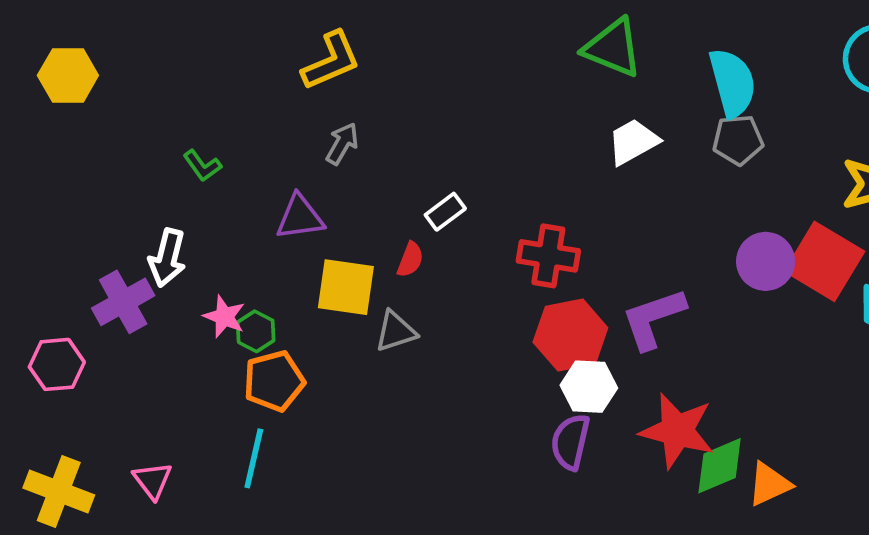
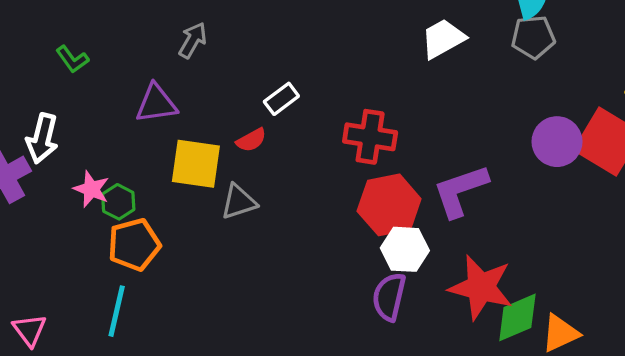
red semicircle: (410, 260) -> (251, 140), turned 40

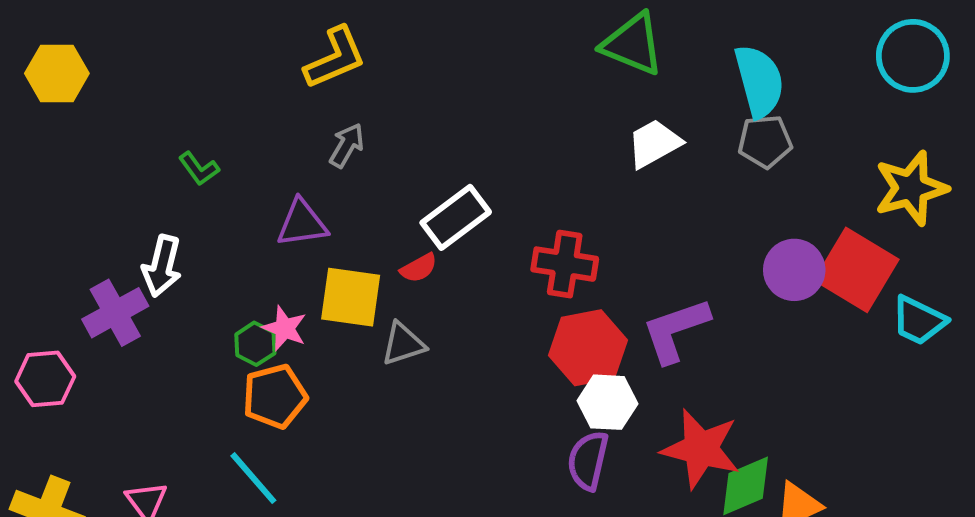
white rectangle: (281, 99) -> (456, 217), size x1.6
pink star: (91, 189) -> (285, 328), moved
cyan line: (117, 311) -> (253, 478), turned -54

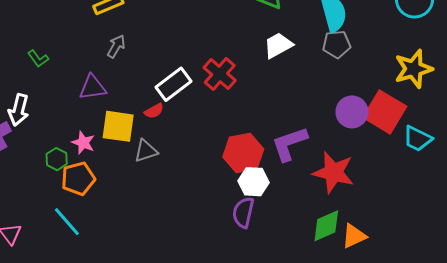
red cross: (565, 264) -> (220, 74), moved, turned 32
green hexagon: (255, 344) -> (57, 159), moved
red star: (701, 449) -> (333, 172), moved

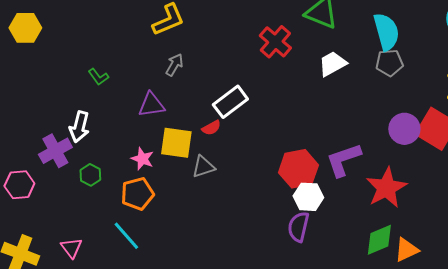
red cross: (220, 74) -> (275, 42), moved
green hexagon: (57, 159) -> (90, 175), moved
red star: (333, 172) -> (386, 188), turned 30

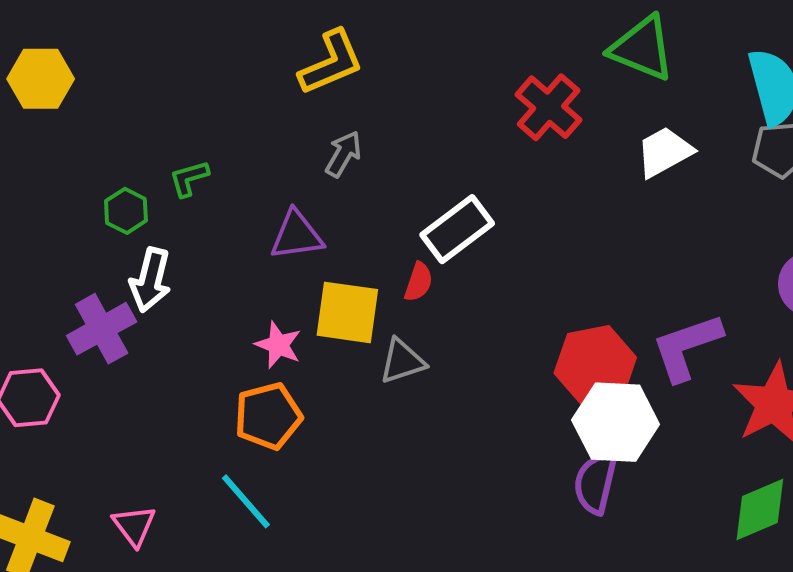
green L-shape: (98, 77) -> (189, 178), turned 110
red semicircle: (211, 128) -> (419, 282), turned -42
green hexagon: (90, 175) -> (126, 211), moved
white hexagon: (308, 197) -> (616, 422), size x1.4

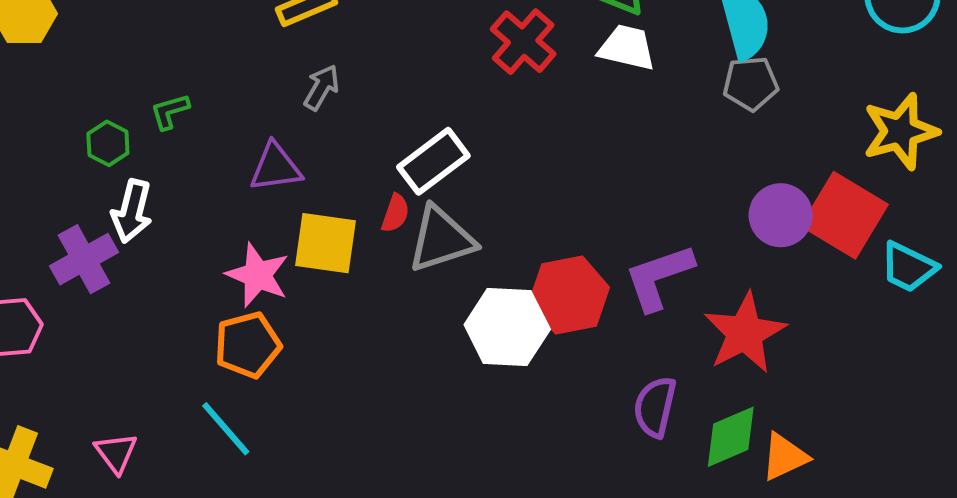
white trapezoid: (664, 152) -> (627, 48), moved, turned 42
pink star: (278, 345) -> (258, 275), size x1.4
gray triangle: (402, 361) -> (441, 239), moved, size x1.5
white hexagon: (616, 422) -> (507, 327), moved
purple semicircle: (595, 483) -> (655, 407), moved

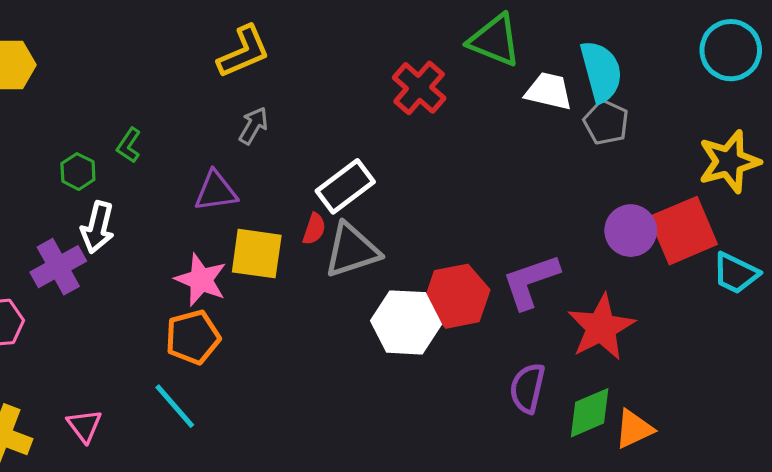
white trapezoid: (627, 48) -> (549, 91), moved
gray pentagon: (751, 83) -> (606, 122), turned 30
green L-shape: (170, 111) -> (129, 145), turned -40
red square: (845, 215) -> (683, 231), turned 36

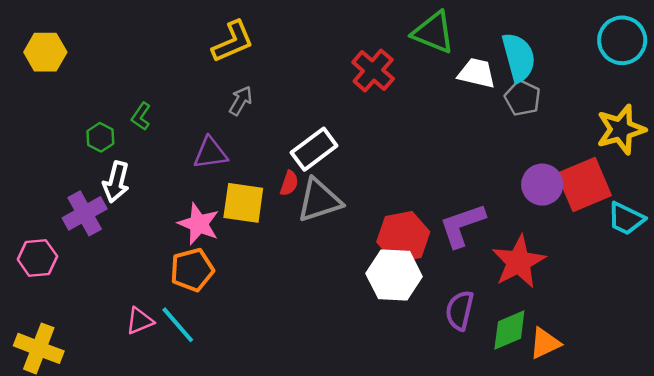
white hexagon: (406, 322) -> (394, 275), moved
pink triangle: (84, 426) -> (140, 321), moved, turned 44

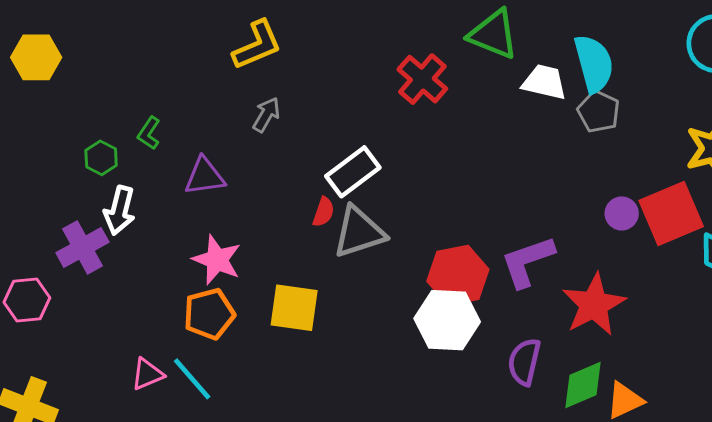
purple triangle: (210, 153) -> (205, 176), moved
purple circle: (542, 185) -> (622, 213), size x0.7
yellow square: (243, 203) -> (294, 308), moved

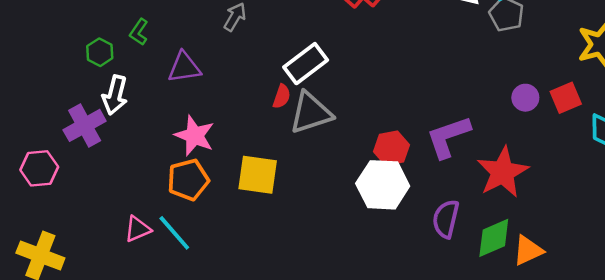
red square: (671, 213) -> (566, 98), size x0.6
red hexagon: (458, 275) -> (391, 148), size x0.7

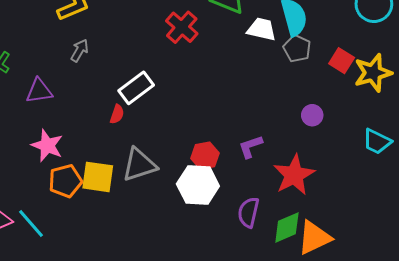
red square: (566, 98) -> (342, 61), moved, turned -35
gray triangle: (311, 113) -> (139, 165), moved
purple L-shape: (448, 137) -> (251, 147), size x0.7
orange pentagon: (188, 180) -> (65, 181), moved
orange triangle: (528, 250) -> (314, 238), size x1.4

